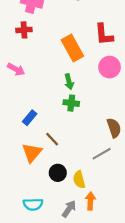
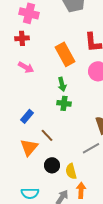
pink arrow: (16, 69) -> (26, 67), moved

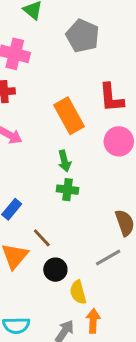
black circle: (52, 165) -> (55, 270), moved

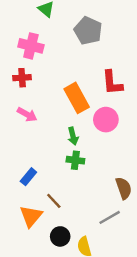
pink circle: (119, 141) -> (106, 120), moved
black circle: (55, 270) -> (60, 236), moved

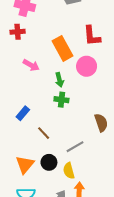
pink arrow: (27, 114) -> (31, 65), moved
orange triangle: (31, 216) -> (25, 164), moved
gray line: (110, 217) -> (75, 147), moved

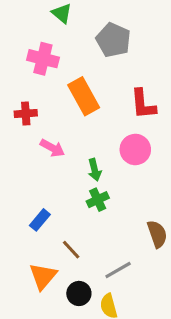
red cross: (18, 32) -> (26, 114), moved
orange rectangle: (63, 48) -> (84, 96), moved
green cross: (61, 100) -> (98, 200), turned -32
orange triangle: (25, 164) -> (43, 276), moved

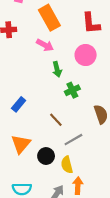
pink arrow: (52, 148) -> (45, 45), moved
green cross: (98, 200) -> (72, 90), moved
brown line: (71, 250) -> (56, 120), moved

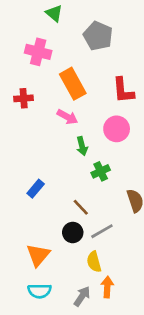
orange triangle: (21, 144) -> (38, 255), moved
black circle: (46, 156) -> (73, 232), moved

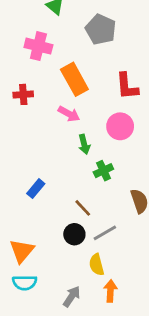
orange triangle: (38, 255) -> (22, 251), moved
cyan semicircle: (40, 291) -> (25, 283), moved
gray arrow: (82, 296) -> (72, 296), moved

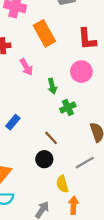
pink arrow: (69, 114) -> (26, 67), moved, turned 30
gray line: (105, 233) -> (85, 163), moved

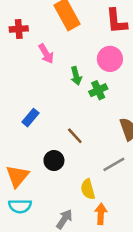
green cross: (68, 108) -> (98, 90), moved
black circle: (44, 159) -> (54, 161), moved

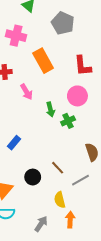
brown line: (75, 136) -> (58, 168), moved

